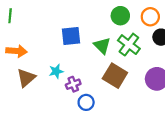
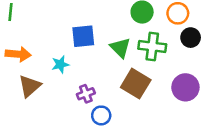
green cross: (129, 45) -> (152, 47), turned -30
cyan star: (56, 71) -> (60, 64), moved

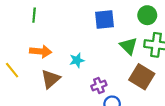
blue square: (83, 36) -> (104, 20), moved

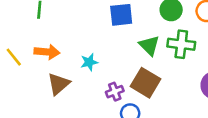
yellow line: (12, 70) -> (14, 57), moved
brown square: (142, 77) -> (145, 83), moved

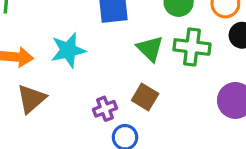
cyan star: (89, 62) -> (68, 50), moved, size x1.5
brown square: (145, 83) -> (145, 97), size x0.7

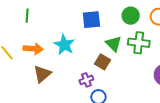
cyan star: (68, 50) -> (64, 45), turned -30
brown square: (145, 97) -> (103, 62), moved

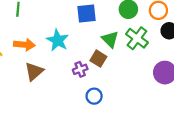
green cross: (139, 43) -> (137, 38), turned 30
purple cross: (86, 80) -> (80, 69), moved

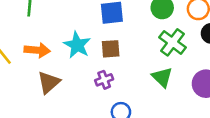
green triangle: (110, 39) -> (162, 77), moved
brown square: (98, 59) -> (111, 49), moved, turned -35

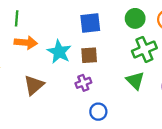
green cross: (172, 42) -> (144, 49), turned 30
orange arrow: (37, 50) -> (26, 43), moved

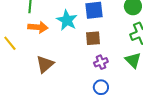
cyan star: (59, 52) -> (67, 20), moved
purple cross: (83, 83) -> (101, 62), moved

